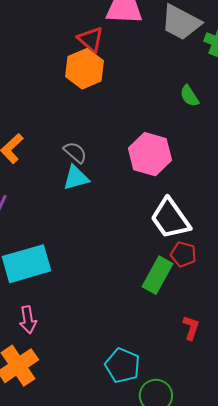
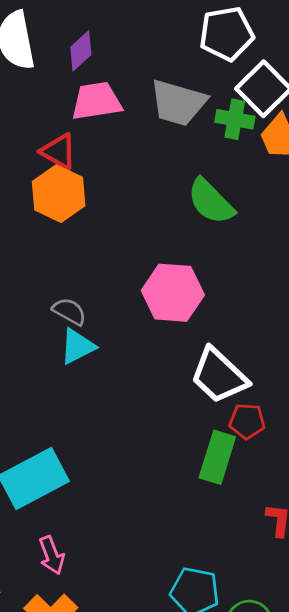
green semicircle: (189, 96) -> (211, 202), size x1.6

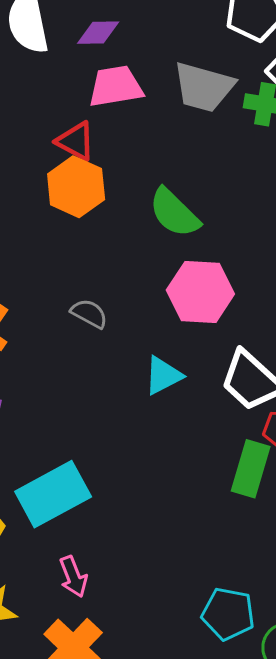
purple diamond: (81, 51) -> (98, 33), turned 42
green semicircle: (211, 202) -> (174, 213), moved
cyan triangle: (77, 346) -> (163, 376), moved

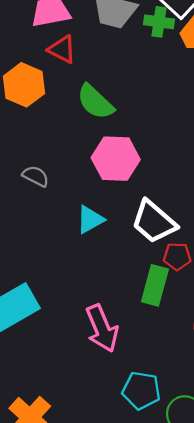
red triangle: (76, 141) -> (62, 49), moved
pink arrow: (73, 577) -> (102, 328), moved, size x1.6

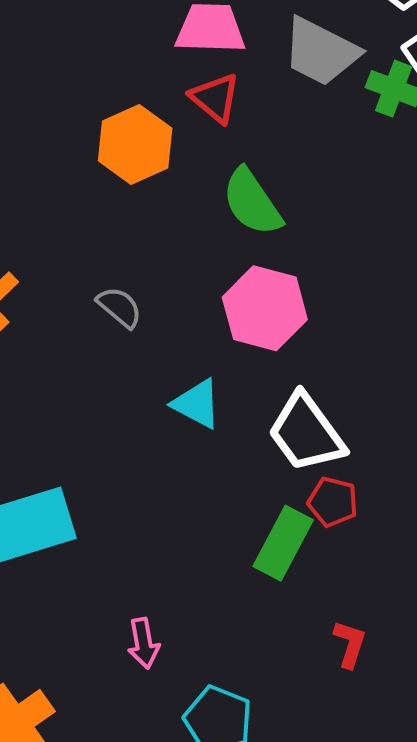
cyan triangle: (90, 220) -> (197, 404), turned 44
pink arrow: (102, 328) -> (144, 643), moved, size x0.6

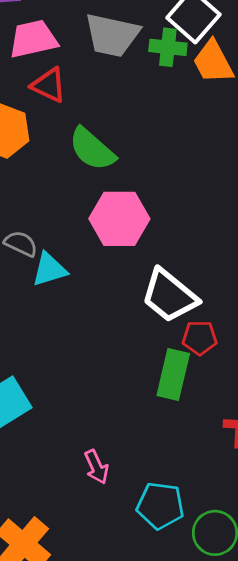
cyan triangle: (197, 404) -> (49, 269), moved, turned -30

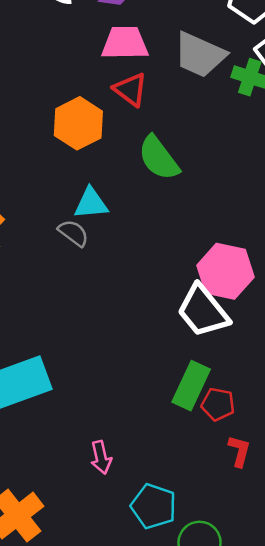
pink hexagon: (119, 219) -> (225, 271), moved
cyan triangle: (49, 269) -> (91, 203), moved
red pentagon: (200, 338) -> (218, 404), moved

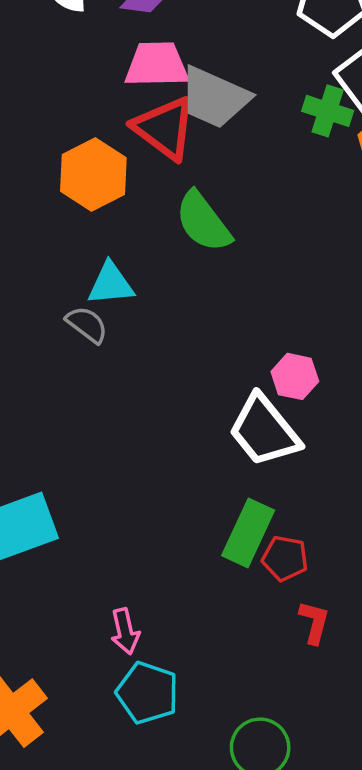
gray trapezoid: (200, 55) -> (214, 97), moved
red triangle: (130, 89) -> (165, 128), size x1.4
pink hexagon: (225, 271) -> (295, 376), size x0.6
cyan pentagon: (154, 506) -> (147, 693), moved

